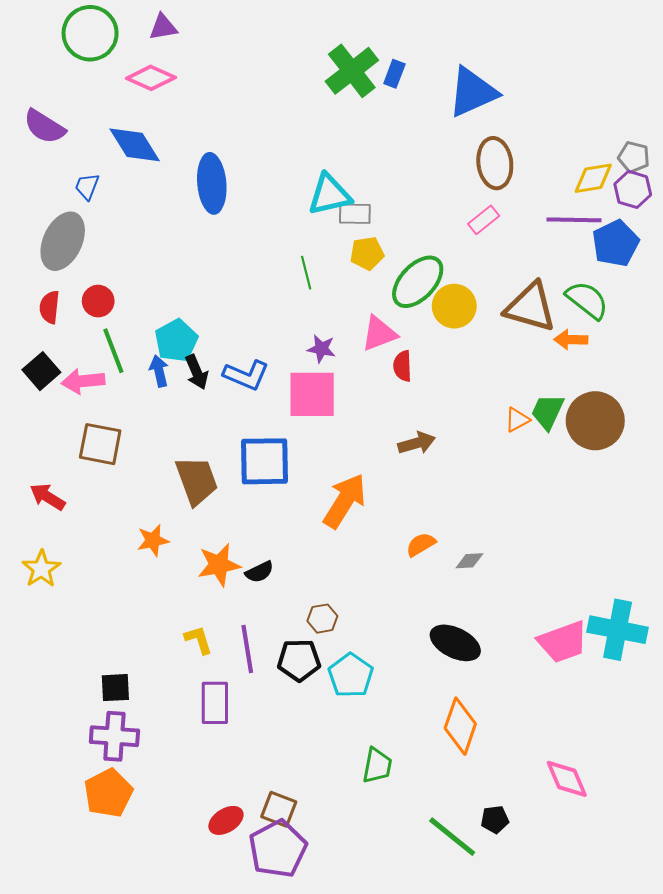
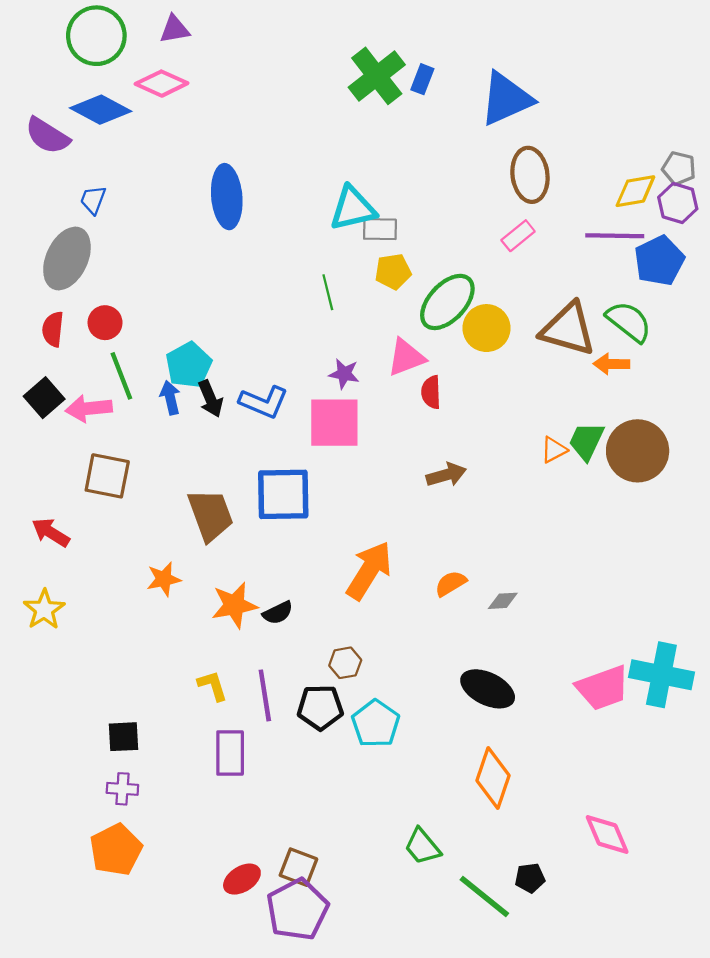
blue diamond: (135, 145) -> (101, 110), moved, turned -30
orange arrow: (345, 501) -> (369, 570), moved
purple cross: (114, 736) -> (122, 789), size x0.6
green trapezoid: (377, 766) -> (422, 846), moved, turned 129

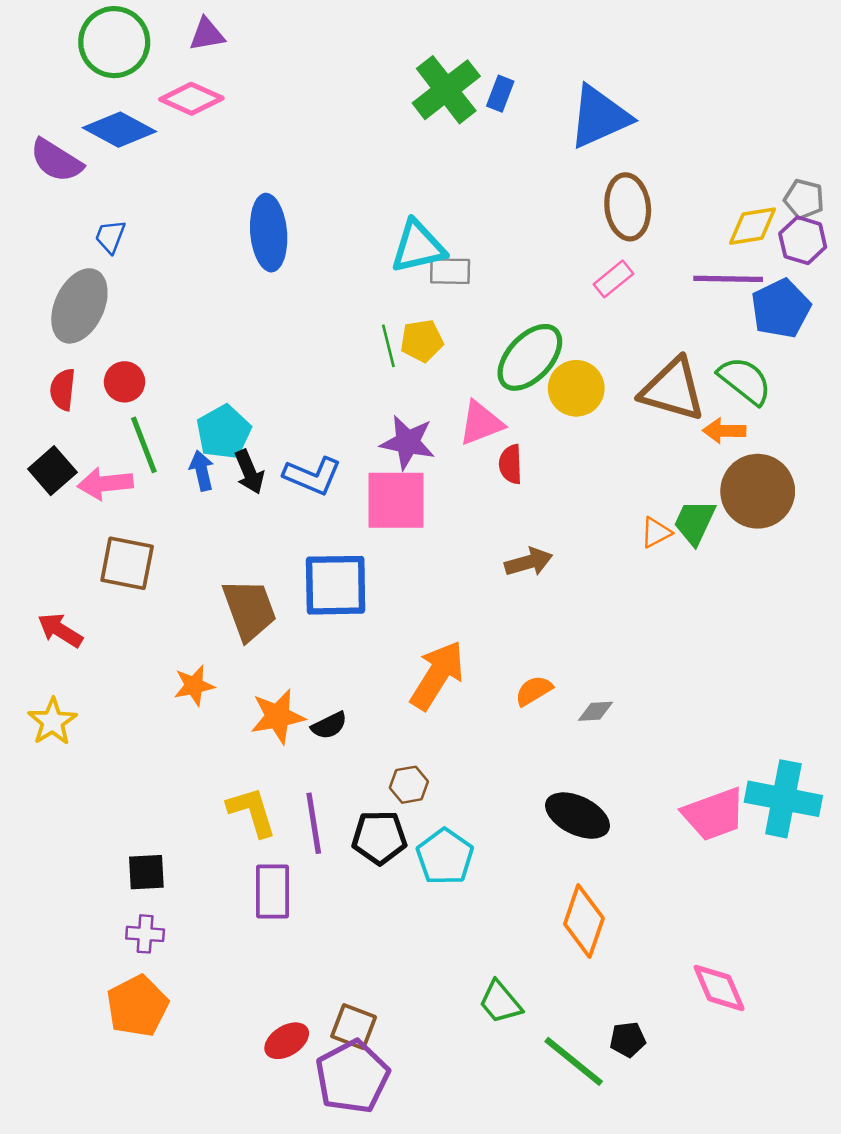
yellow pentagon: (393, 272) -> (422, 341), moved
purple star: (344, 374) -> (408, 442), size x1.5
brown circle: (638, 451) -> (758, 491), moved
yellow L-shape: (213, 686) -> (252, 812), size x1.4

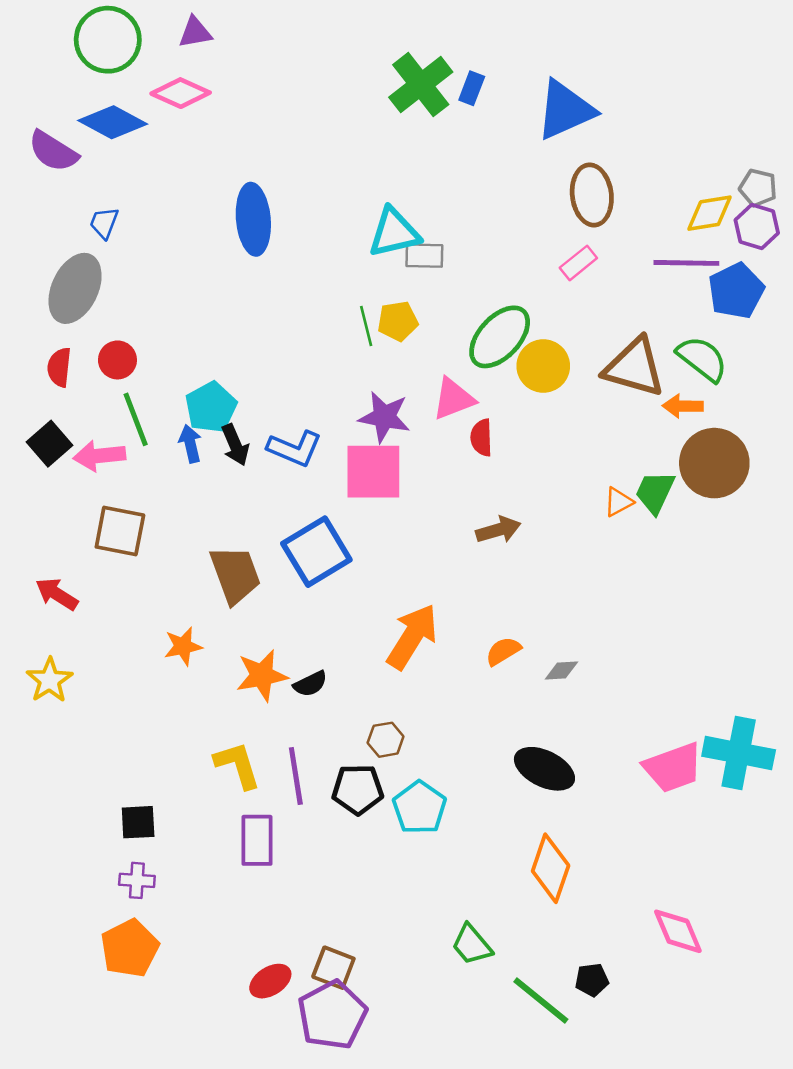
blue square: (336, 585) -> (316, 552), turned -30

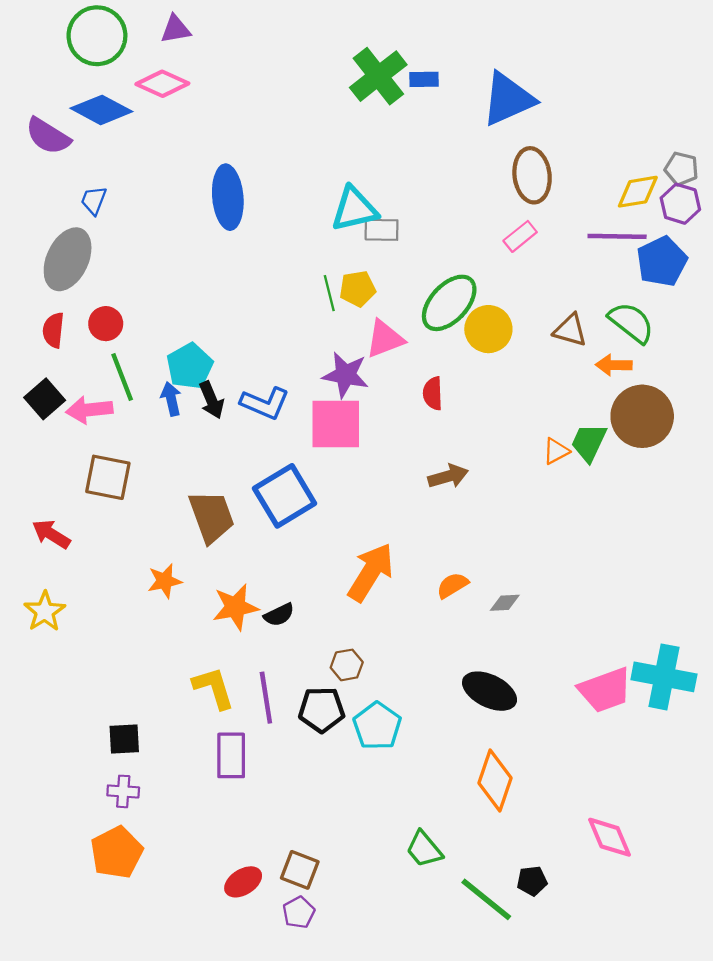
blue rectangle: (472, 88) -> (424, 79), turned 68
brown triangle: (634, 367) -> (570, 330), size x0.6
pink triangle: (454, 399) -> (385, 339), moved
purple pentagon: (332, 1015) -> (299, 912), size x0.5

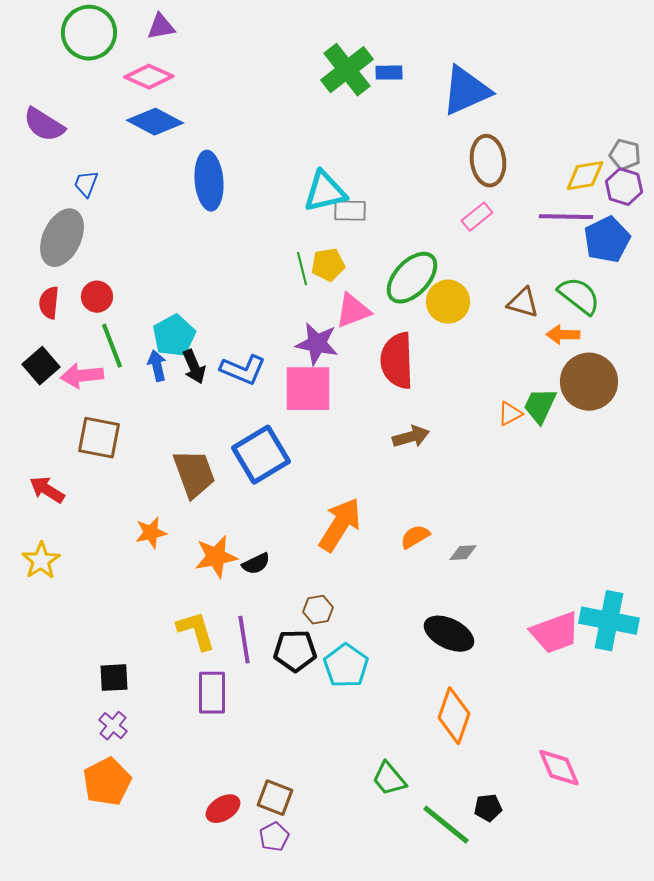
blue diamond: (101, 110) -> (155, 122), moved
red semicircle: (433, 393) -> (397, 361), size x1.8
purple cross: (123, 791) -> (113, 726), turned 36

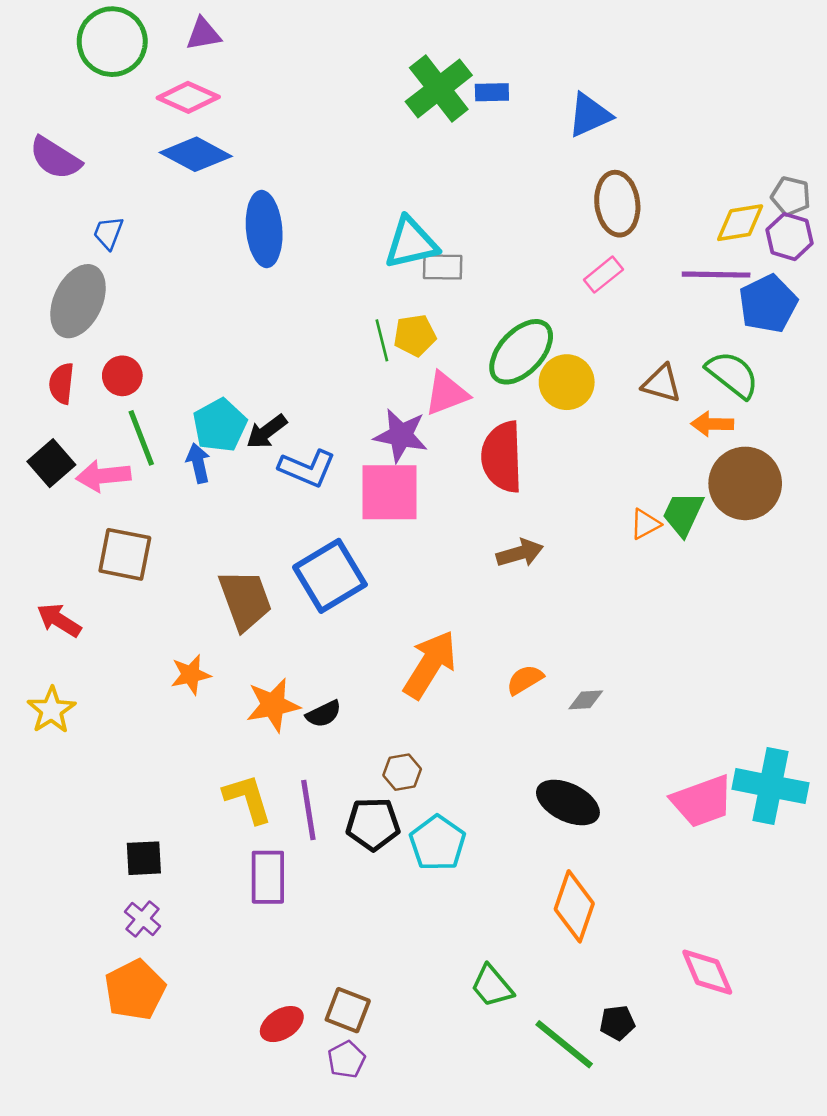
blue triangle: (466, 91) -> (589, 115), size x0.7
black arrow: (194, 367) -> (267, 432), moved, turned 76

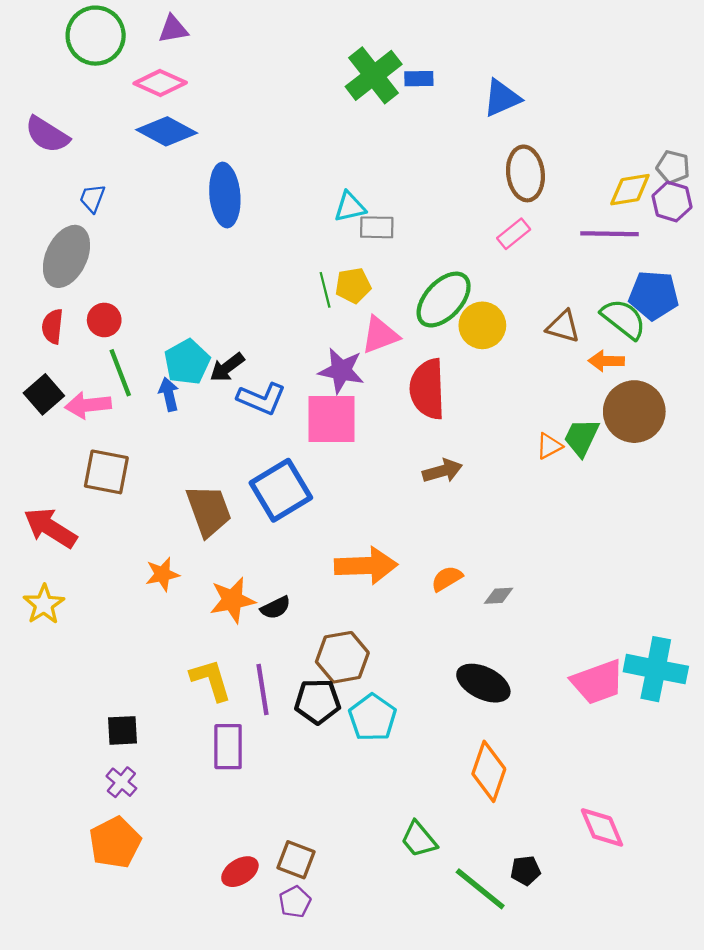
cyan triangle: (411, 243) -> (350, 207), size x0.7
blue pentagon: (768, 304) -> (654, 295), moved, turned 30
red arrow: (59, 620) -> (50, 528), size x1.4
orange arrow: (430, 664) -> (366, 566), turned 56
brown hexagon: (402, 772) -> (342, 657), size x1.6

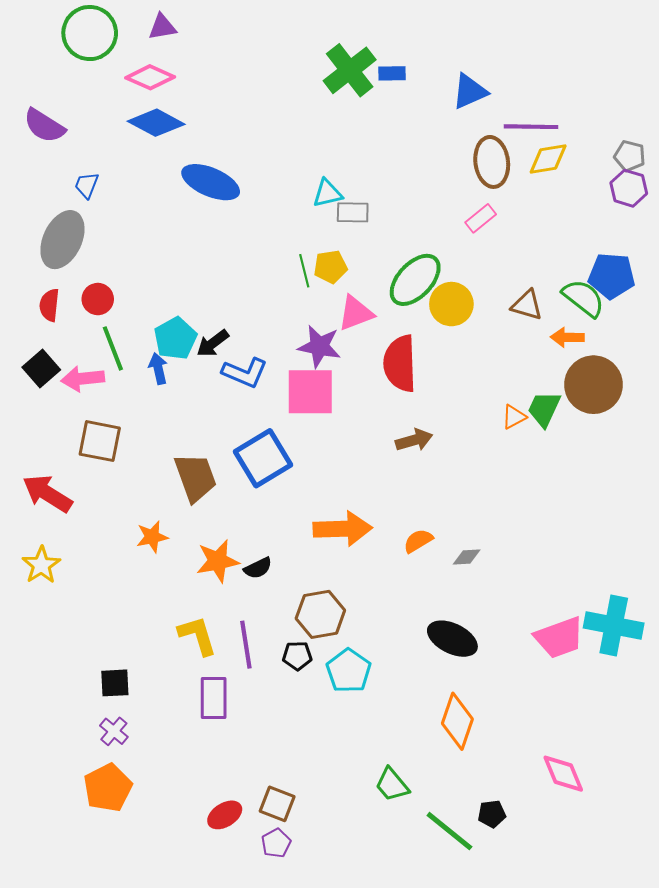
yellow diamond: (630, 190) -> (548, 159), moved
blue ellipse: (225, 195) -> (211, 182), turned -62
purple line: (609, 234) -> (531, 127), moved
black pentagon: (318, 701) -> (297, 656), size x0.7

